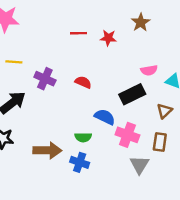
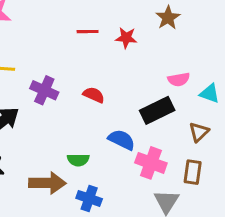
green semicircle: (83, 137) -> (78, 160), moved

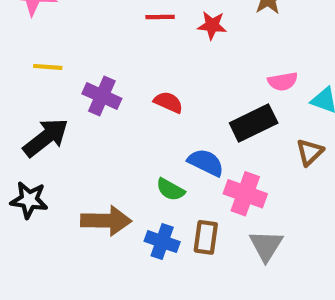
green semicircle: (78, 160) -> (170, 190), moved, turned 30
brown rectangle: (193, 172) -> (206, 237), moved

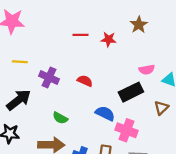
green semicircle: (170, 190) -> (60, 118), moved

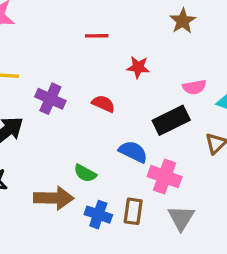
red star: (108, 39) -> (138, 67), moved
green semicircle: (60, 118) -> (85, 173), moved

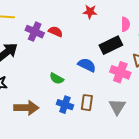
pink semicircle: (194, 87) -> (125, 24), turned -80
red semicircle: (103, 104) -> (56, 32), moved
pink cross: (165, 177) -> (120, 72), moved
brown arrow: (54, 198) -> (26, 108), moved

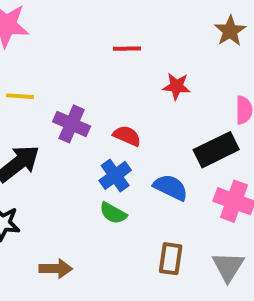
red semicircle: (56, 32) -> (127, 136), moved
blue cross: (65, 105) -> (115, 175), moved, turned 35
brown arrow: (26, 108) -> (56, 269), size x0.7

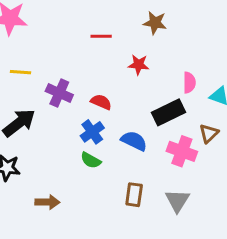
brown star: (230, 31) -> (155, 23), moved, turned -30

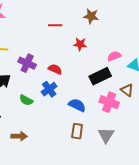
pink semicircle: (189, 83) -> (114, 56), turned -112
brown triangle: (209, 133) -> (127, 90), turned -40
blue semicircle: (134, 141) -> (77, 105), moved
green semicircle: (91, 160) -> (26, 100), moved

